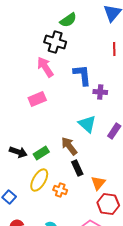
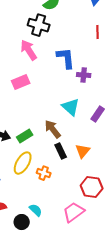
orange triangle: (98, 183) -> (83, 151), moved

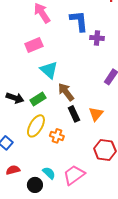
cyan triangle: (71, 107) -> (49, 70), moved
pink trapezoid: (74, 212) -> (74, 175), moved

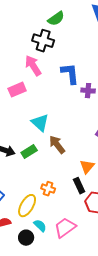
pink rectangle: (34, 45) -> (17, 90), moved
black rectangle: (74, 114) -> (79, 186), moved
yellow ellipse: (36, 126) -> (27, 206), moved

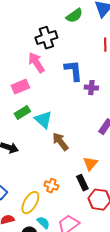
green semicircle: (56, 19) -> (74, 16), moved
black cross: (43, 41) -> (46, 38), turned -35
green rectangle: (29, 152) -> (22, 113), moved

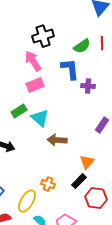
green semicircle: (74, 16) -> (82, 46), moved
pink rectangle: (20, 87) -> (35, 85), moved
brown arrow: (60, 142) -> (57, 140), turned -48
black rectangle: (82, 183) -> (79, 181), turned 70

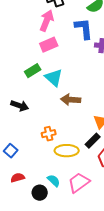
pink arrow: (33, 61) -> (47, 21), turned 55
orange cross: (48, 184) -> (49, 134), moved, turned -32
yellow ellipse: (27, 201) -> (67, 151), moved, turned 60

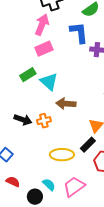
black arrow: (20, 106) -> (23, 120), moved
orange cross: (49, 134) -> (44, 121), moved
red semicircle: (18, 178) -> (13, 182), turned 40

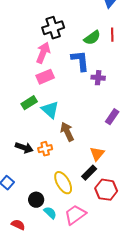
brown arrow: (66, 104) -> (67, 132), turned 60
yellow ellipse: (62, 155) -> (63, 183), turned 60
red semicircle: (13, 182) -> (18, 225), moved
black circle: (35, 197) -> (36, 200), moved

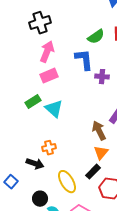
black cross: (53, 28) -> (40, 23), moved
brown arrow: (67, 132) -> (99, 131), moved
black arrow: (24, 148) -> (35, 164), moved

